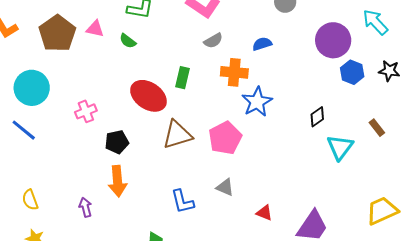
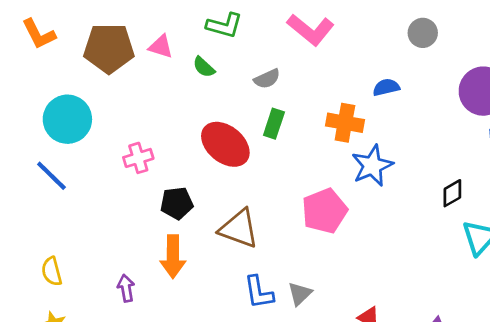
brown pentagon: (57, 33) -> (109, 48), turned 30
gray semicircle: (213, 41) -> (267, 79), moved
brown triangle: (177, 135) -> (239, 229), moved, turned 32
gray triangle: (225, 187) -> (300, 294), moved, turned 48

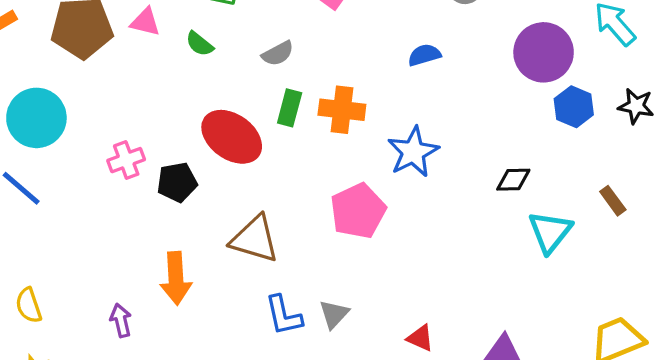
orange cross: (345, 123) -> (342, 110), moved
black diamond: (452, 193) -> (513, 180), turned 32
black pentagon: (177, 203) -> (177, 182), moved

